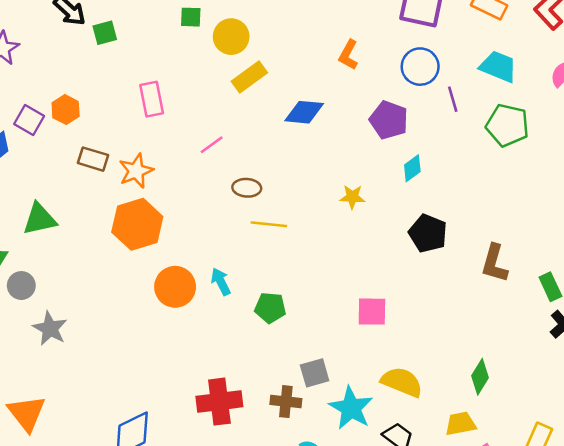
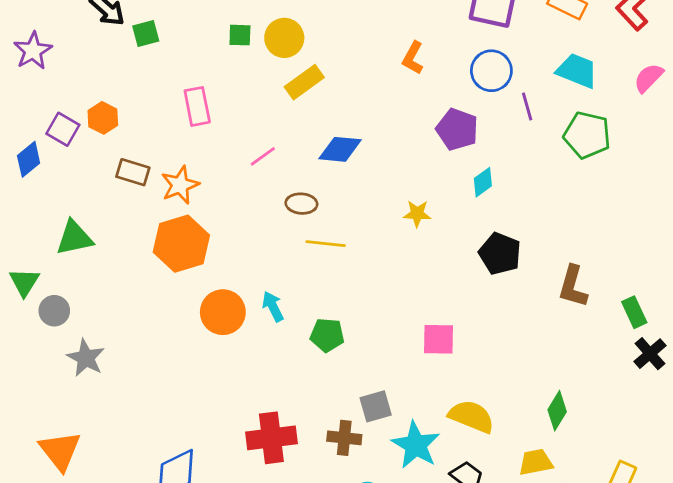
green square: (191, 17) -> (240, 35), moved
blue diamond: (304, 112) -> (340, 149), moved

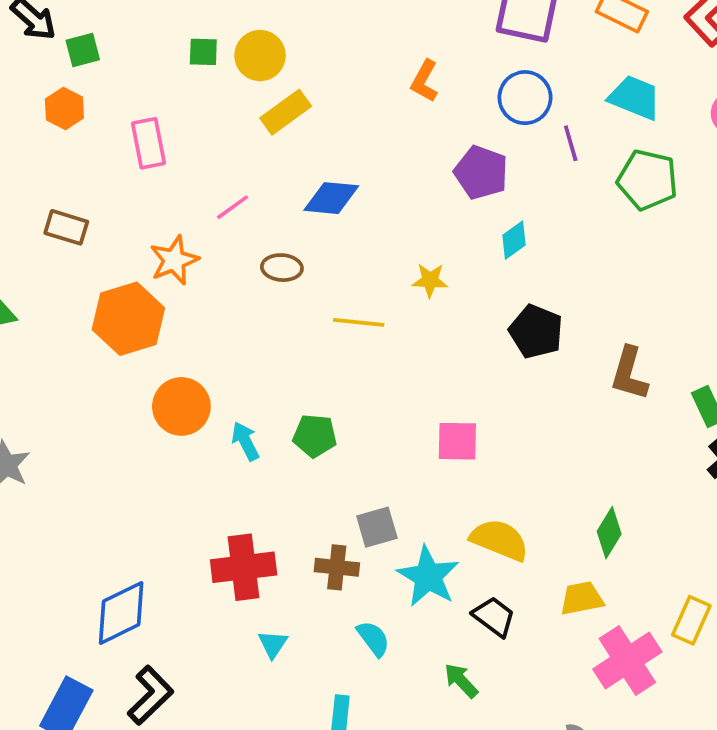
orange hexagon: (103, 118) -> (64, 109), moved
orange star: (180, 185) -> (174, 260), moved
yellow line: (326, 244) -> (359, 322), moved
cyan arrow: (273, 306) -> (245, 441), moved

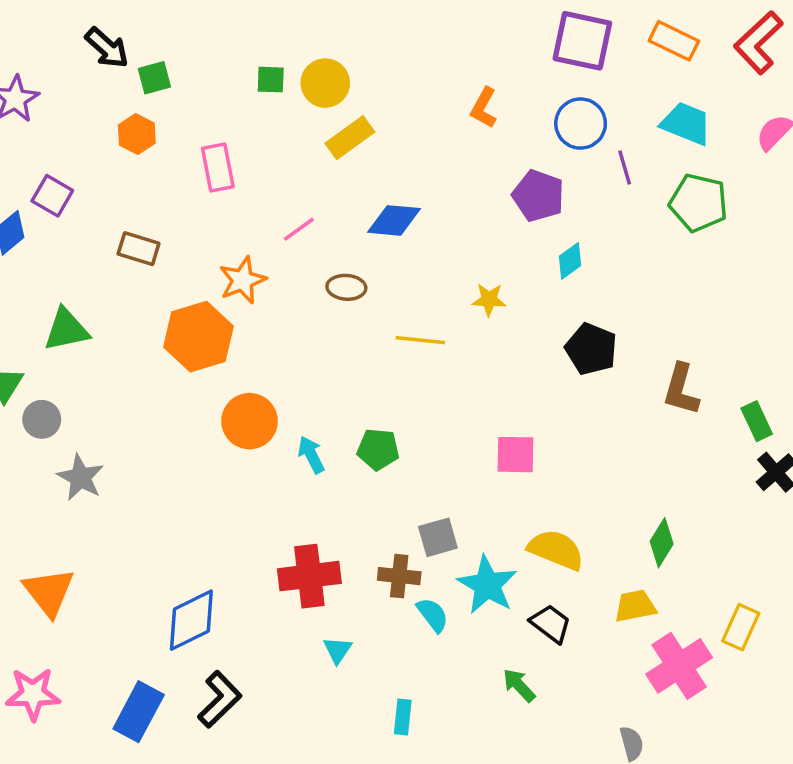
cyan semicircle: (373, 639) -> (433, 615), moved

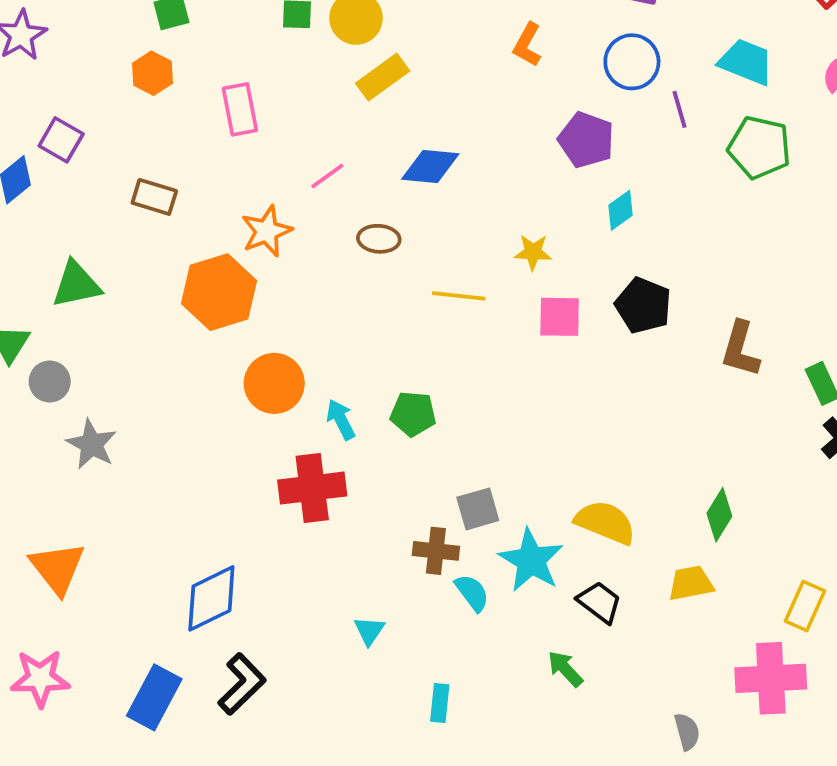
pink square: (515, 455) -> (560, 317), moved
red cross: (309, 576) -> (312, 488), moved
pink cross: (679, 666) -> (771, 678), moved, turned 30

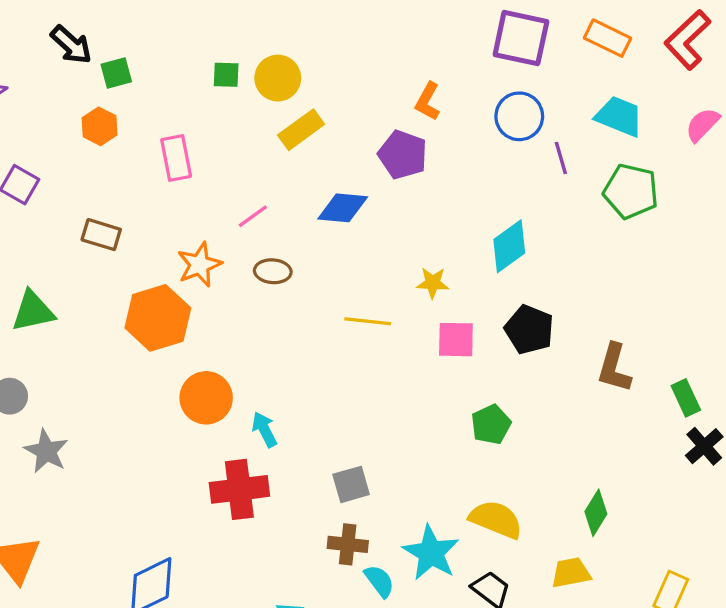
purple pentagon: (586, 140) -> (403, 155), moved
cyan diamond: (620, 210) -> (509, 246), size x1.5
brown ellipse: (379, 239) -> (273, 271), moved
green pentagon: (413, 414) -> (491, 424), moved, turned -30
gray square: (478, 509) -> (351, 484), moved

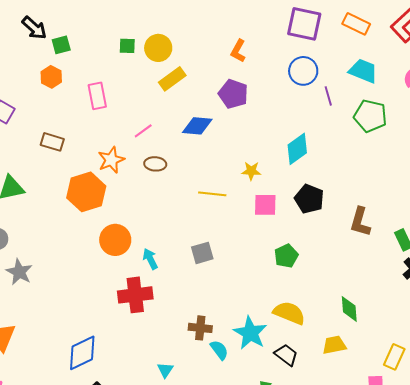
orange L-shape: (428, 101) -> (238, 51), moved
gray square: (351, 484) -> (202, 253), moved
green diamond: (596, 513) -> (349, 309), turned -36

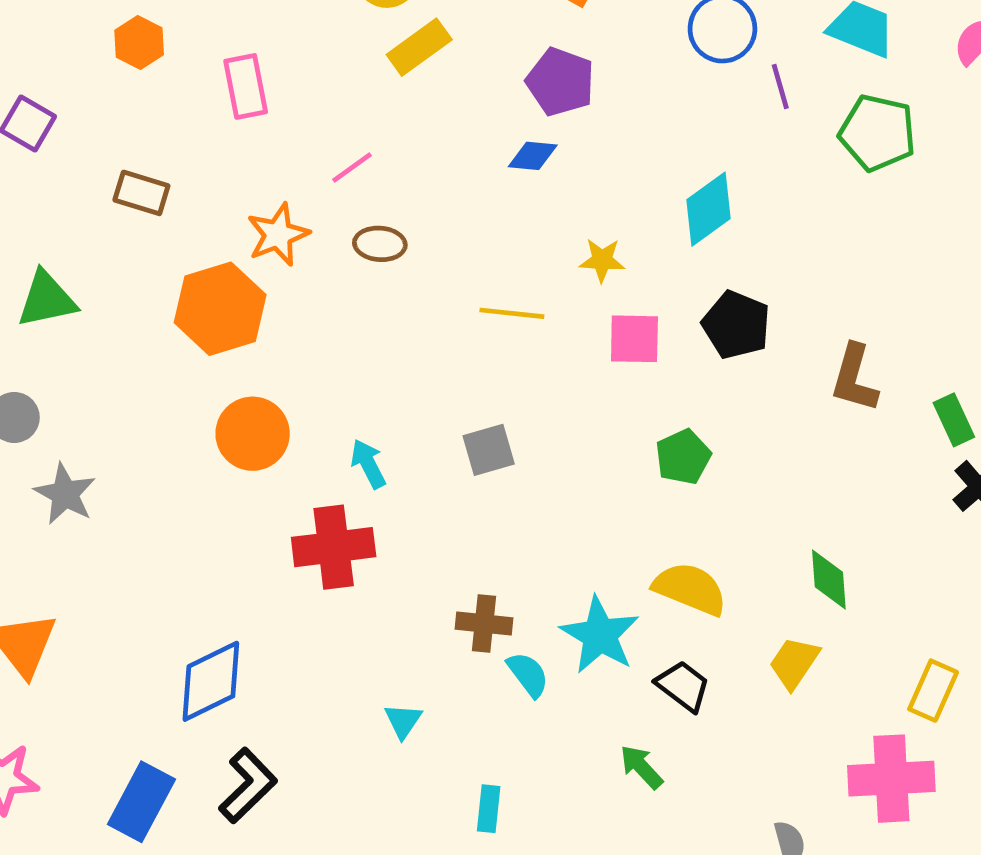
blue diamond: (197, 126) -> (533, 156), moved, size x0.7
orange circle: (115, 240) -> (253, 434), moved
yellow trapezoid: (334, 345) -> (794, 663), turned -45

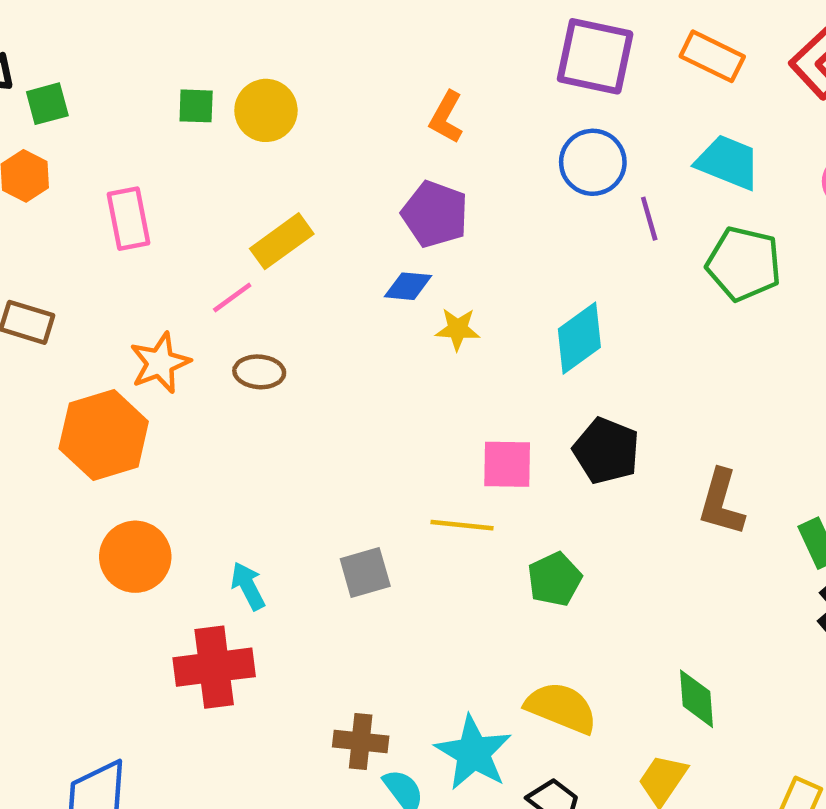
yellow rectangle: (419, 47) -> (282, 241), moved
yellow star: (602, 260) -> (458, 329), moved
yellow line: (512, 313) -> (462, 525), moved

